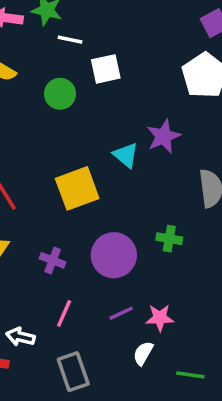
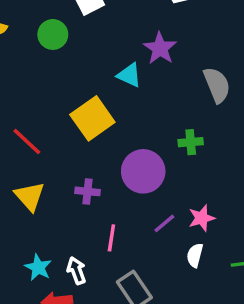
white arrow: (20, 337) -> (76, 271), turned 72

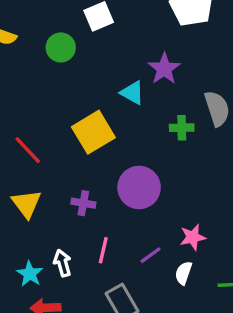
green cross: (191, 142) -> (182, 128), moved
purple line: (164, 223) -> (150, 255), moved
white arrow: (76, 271) -> (62, 263), moved

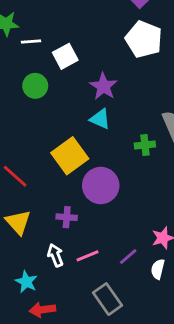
purple star: (164, 69) -> (104, 86), moved
purple circle: (139, 187) -> (101, 186), moved
pink line: (103, 250) -> (87, 256), turned 60
white arrow: (62, 263) -> (55, 255), moved

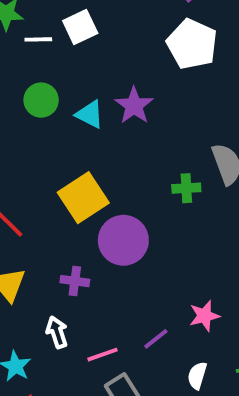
white square: (65, 56) -> (80, 27), moved
cyan triangle: (100, 119) -> (90, 114), moved
pink line: (87, 256) -> (103, 355), moved
white semicircle: (158, 269) -> (197, 376), moved

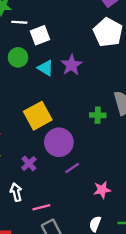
white square: (80, 27) -> (40, 35), moved
purple cross: (75, 281) -> (29, 163), turned 35
purple line: (156, 339) -> (72, 168), moved

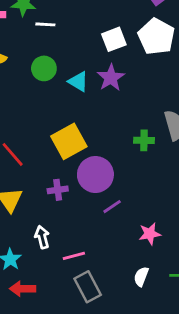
white square: (40, 35) -> (114, 39), moved
purple cross: (29, 163) -> (58, 190), moved, turned 35

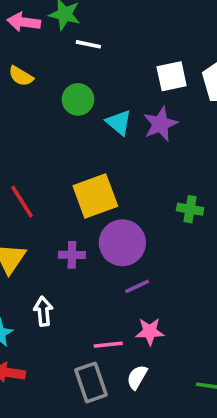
pink star: (150, 234) -> (150, 331), moved
pink line: (74, 256) -> (108, 345), moved
white semicircle: (141, 277) -> (137, 377), moved

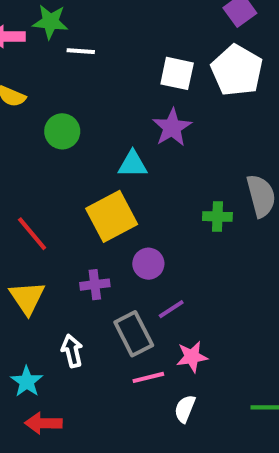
white square: (172, 76) -> (177, 73), turned 32
green circle: (78, 99) -> (62, 131), moved
cyan triangle: (119, 123) -> (133, 164), moved, turned -32
purple circle: (122, 243) -> (148, 264), size x0.6
gray rectangle: (91, 382) -> (134, 334), moved

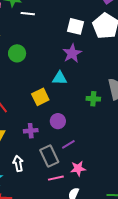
cyan triangle: (133, 164) -> (60, 78), moved
yellow square: (112, 216) -> (40, 97), size x0.7

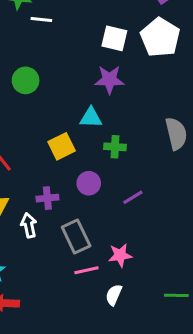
purple star: (72, 53) -> (109, 80), turned 30
green cross: (93, 99) -> (115, 147), moved
purple line: (68, 144) -> (133, 197), moved
white arrow: (18, 163) -> (29, 225), moved

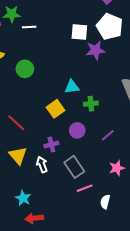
purple star: (109, 80) -> (95, 50), moved
pink star: (120, 255) -> (117, 168), moved

